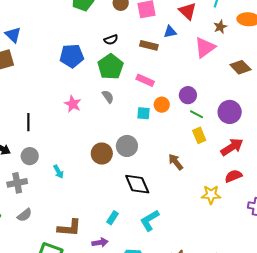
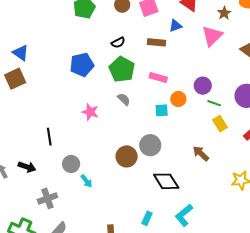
gray circle: (30, 156) -> (71, 164), moved

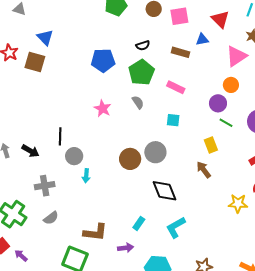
brown square: (15, 79) -> (35, 62), turned 30
orange circle: (178, 99) -> (231, 85), moved
yellow rectangle: (220, 124) -> (211, 145), moved
black line: (49, 137) -> (60, 136), moved
cyan arrow: (86, 181) -> (86, 176), turned 32

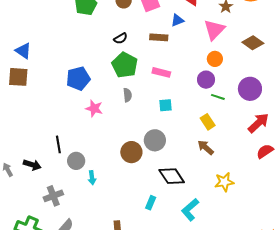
blue pentagon: (103, 60) -> (78, 79), moved
gray semicircle: (138, 102) -> (127, 95), turned 40
yellow star: (238, 203) -> (224, 182), moved
cyan rectangle: (139, 223) -> (151, 203), moved

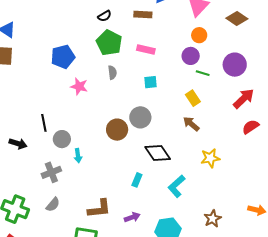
gray cross: (53, 196) -> (51, 172), moved

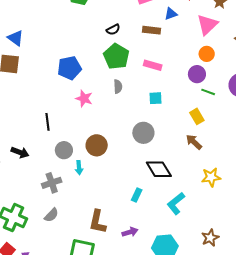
black line: (44, 123) -> (48, 122), moved
brown circle: (117, 130) -> (97, 145), moved
brown L-shape: (99, 209) -> (98, 222), turned 105

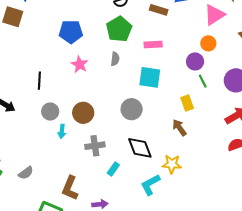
pink rectangle: (153, 65) -> (153, 45), turned -30
green line: (208, 92) -> (203, 81), turned 32
cyan square: (155, 98) -> (150, 77), size x1.6
yellow star: (211, 177) -> (172, 164), moved
gray cross: (52, 183) -> (95, 146), moved

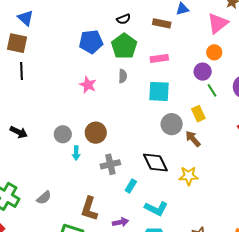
blue pentagon: (71, 32) -> (91, 42), moved
black line: (39, 81) -> (22, 71), moved
gray circle: (132, 109) -> (172, 124), moved
cyan L-shape: (150, 185) -> (156, 208), moved, turned -120

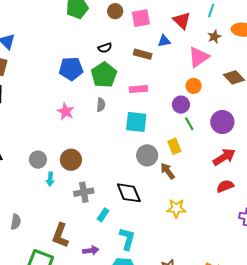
yellow star: (189, 176) -> (176, 208), moved
gray semicircle: (44, 198) -> (16, 222), turned -42
cyan L-shape: (156, 208) -> (127, 239), turned -105

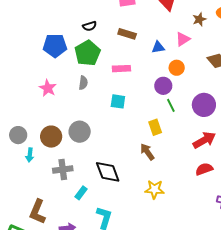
blue triangle: (164, 41) -> (158, 47), moved
pink triangle: (199, 57) -> (183, 39), size x0.7
cyan square: (136, 122) -> (118, 101), size x0.7
gray circle: (147, 155) -> (80, 132), moved

